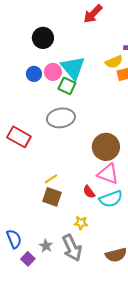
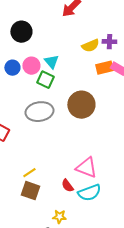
yellow semicircle: (114, 62) -> (90, 46), moved
cyan triangle: (73, 68) -> (51, 62), size x0.6
brown circle: (106, 147) -> (81, 105), moved

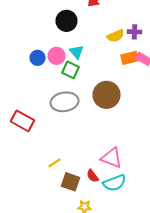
black circle: (21, 32) -> (66, 21), moved
brown square: (30, 191) -> (70, 182), moved

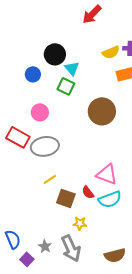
black circle: (66, 21) -> (55, 54), moved
pink circle: (56, 56) -> (40, 112), moved
gray ellipse: (64, 102) -> (45, 146), moved

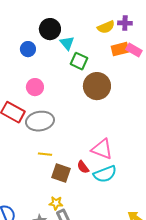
green square: (66, 86) -> (79, 61), moved
yellow line: (50, 179) -> (45, 154), turned 40
yellow star: (80, 223) -> (56, 203), moved

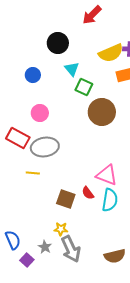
yellow semicircle: (106, 27) -> (111, 53), size x1.4
black circle: (50, 29) -> (58, 43), moved
yellow line: (45, 154) -> (33, 173), moved
cyan semicircle: (105, 174) -> (110, 200), turned -60

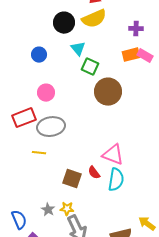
yellow semicircle: (111, 53) -> (94, 19), moved
red rectangle: (18, 138) -> (24, 118), turned -50
gray star: (45, 247) -> (48, 210), moved

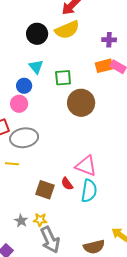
cyan triangle: (78, 49) -> (36, 67), moved
blue circle: (39, 55) -> (24, 86), moved
green square: (90, 67) -> (63, 78), turned -30

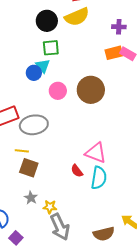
cyan triangle: (36, 67) -> (43, 66), moved
green square: (63, 78) -> (51, 48), moved
pink circle: (19, 104) -> (58, 91), moved
brown square: (45, 190) -> (29, 168), moved
gray star: (21, 221) -> (31, 198), moved

